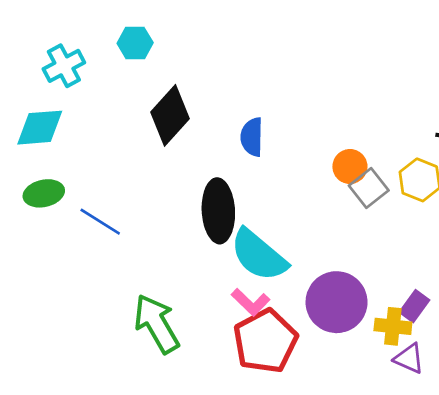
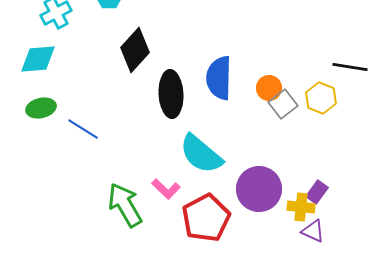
blue semicircle: (252, 137) -> (219, 78), moved, size x1.5
black ellipse: (218, 211) -> (171, 94), moved
pink L-shape: (251, 302) -> (166, 189), moved

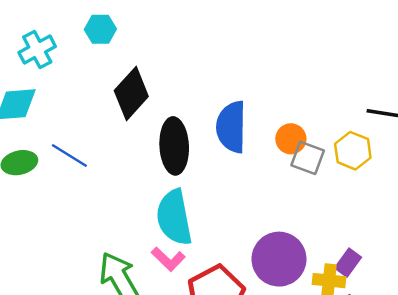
gray square: (283, 104) -> (308, 158), turned -32
blue line: (83, 129) -> (69, 155), moved
cyan semicircle: (201, 154) -> (174, 217), moved, turned 39

